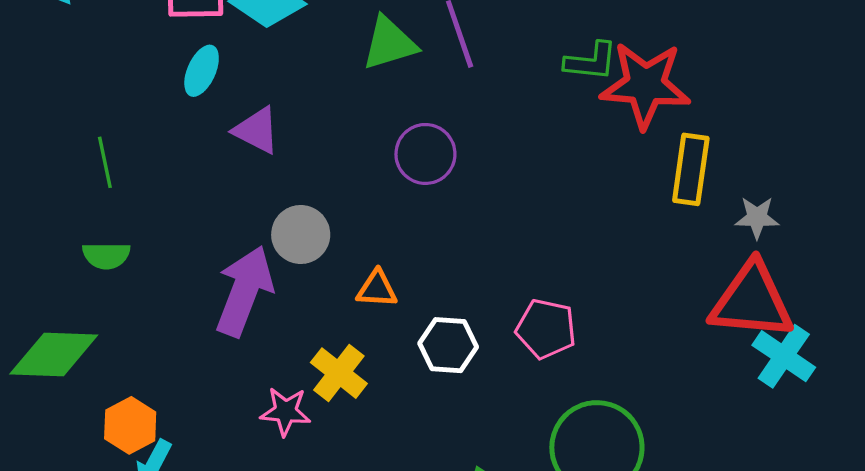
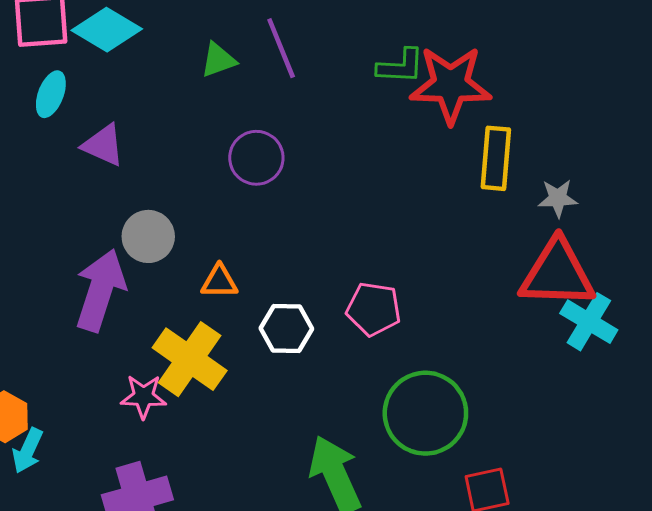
green triangle: (389, 43) -> (218, 60), size x0.7
yellow cross: (339, 373) -> (190, 359), size x1.4

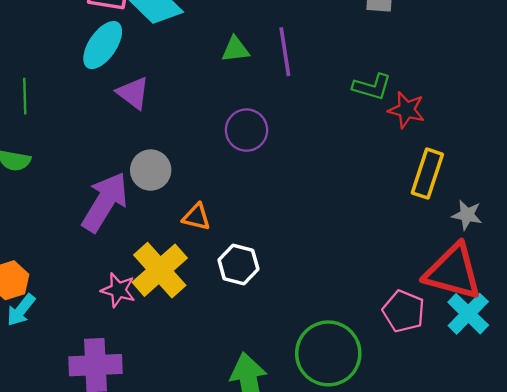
red star: (451, 85) -> (406, 110), size x0.6
cyan ellipse: (51, 94) -> (103, 45), size x1.4
pink pentagon: (374, 309) -> (404, 311), moved

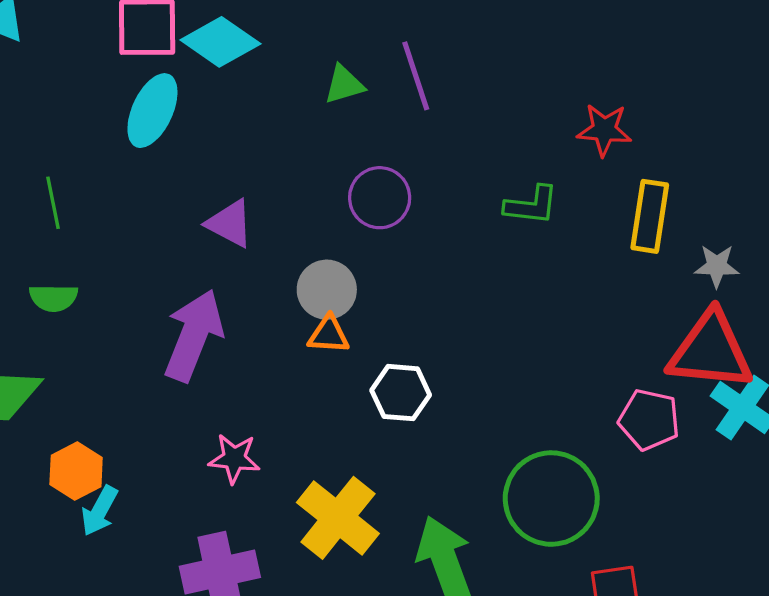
green L-shape: (372, 87) -> (531, 205), moved
purple triangle: (133, 93) -> (230, 223), moved
gray circle: (151, 170) -> (327, 290), moved
yellow cross: (160, 270) -> (338, 518), moved

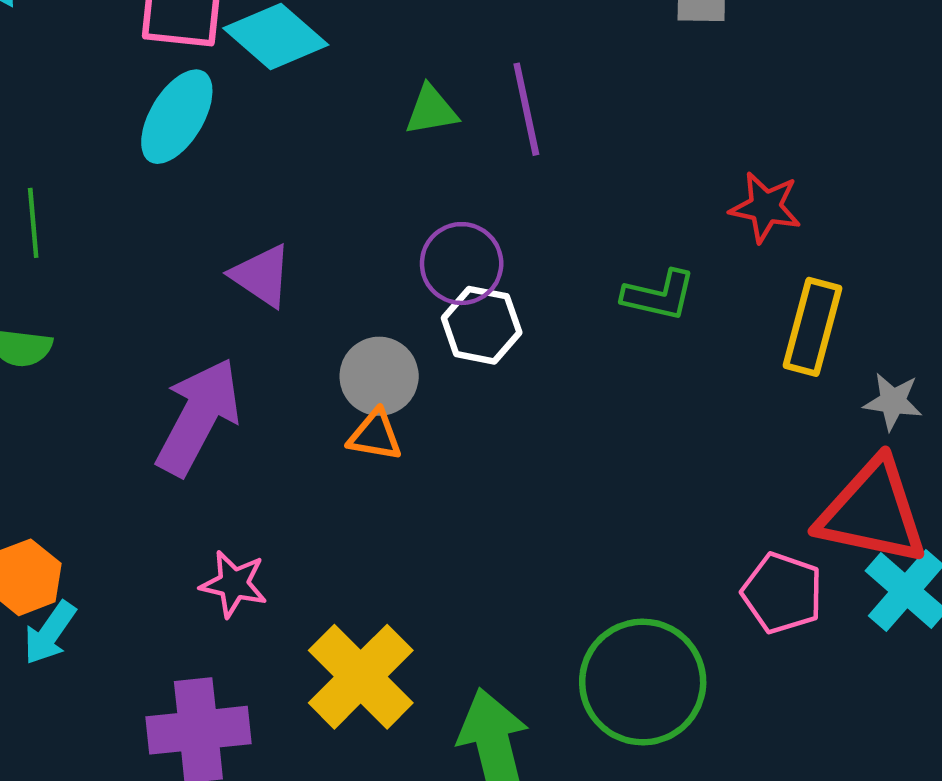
white hexagon: (401, 393) -> (482, 325), moved

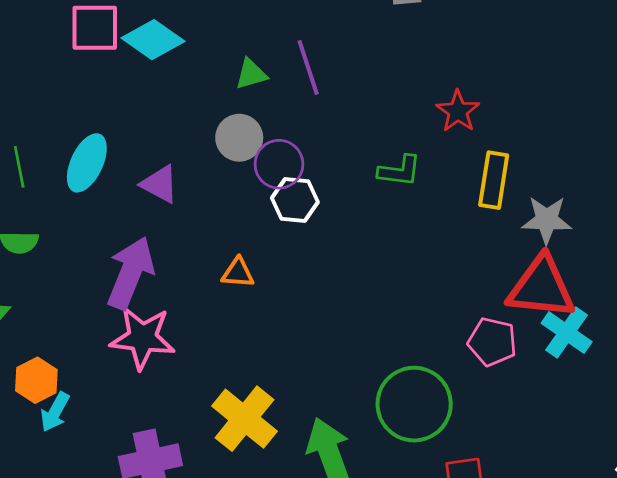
cyan ellipse: (177, 117) -> (87, 163), moved
red star: (765, 207) -> (458, 111), turned 30
gray circle: (379, 376) -> (239, 138), moved
gray star: (893, 402) -> (547, 220), size x1.4
pink star: (234, 584) -> (142, 338), moved, size x1.6

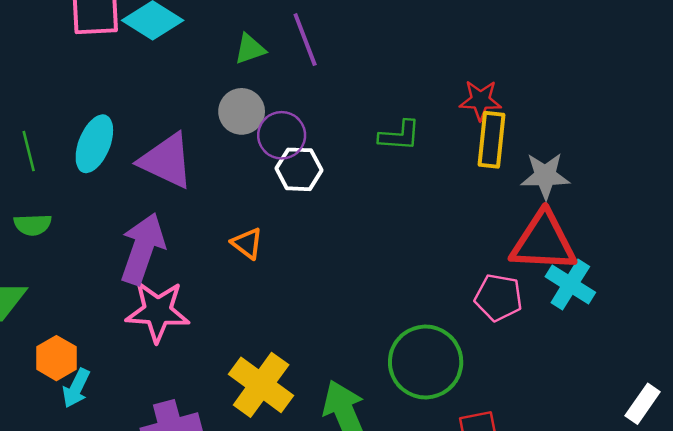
red star: (458, 111) -> (480, 100), moved, turned -30
purple triangle: (160, 184) -> (166, 161), size x1.5
orange triangle: (238, 273) -> (247, 243), turned 36

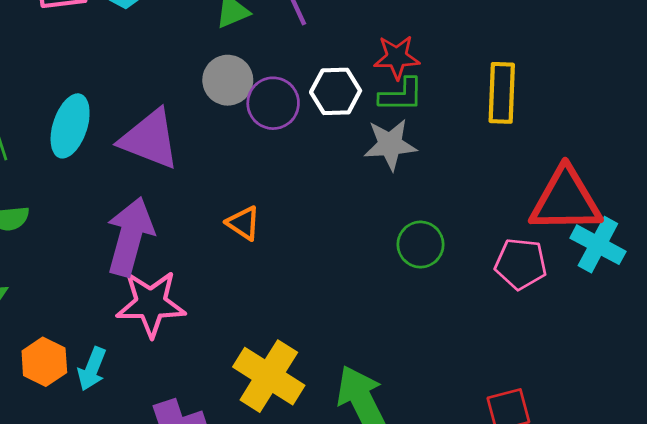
red star: (480, 100) -> (397, 57), moved
white hexagon: (299, 169) -> (336, 91), moved
gray star: (545, 176) -> (390, 145), moved
green circle: (426, 362) -> (421, 245), moved, size x0.6
cyan arrow: (76, 388) -> (92, 369), moved

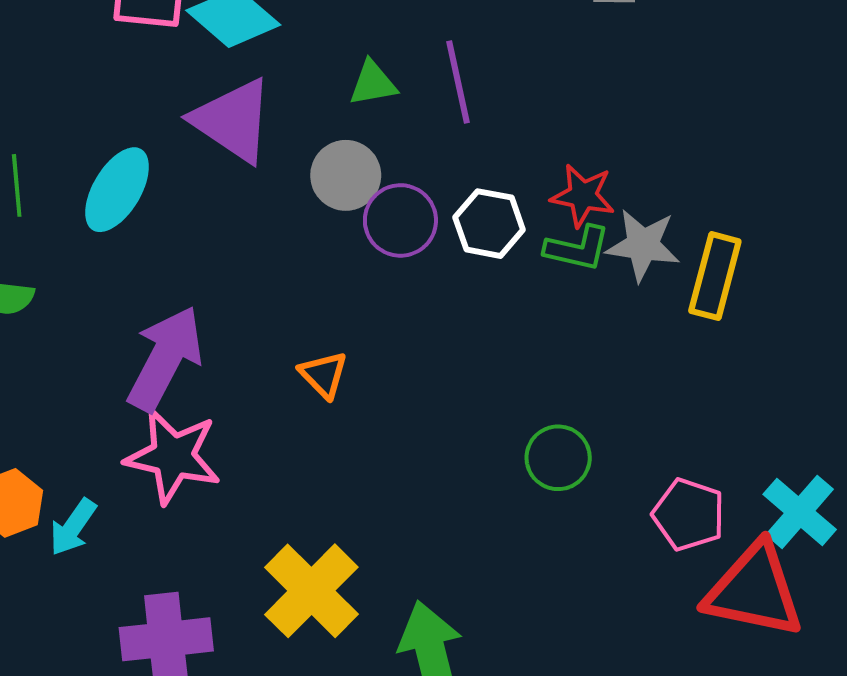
purple triangle: (150, 139) -> (233, 120), moved
gray star: (390, 145) -> (643, 245), moved
red triangle: (566, 200) -> (754, 590), moved

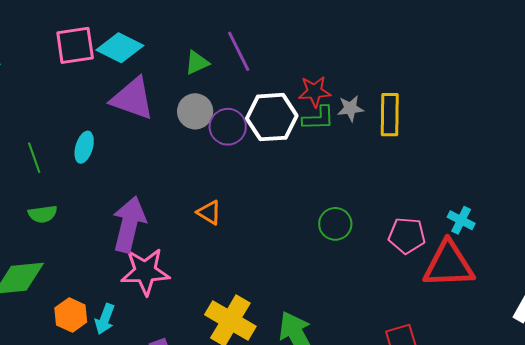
cyan ellipse: (117, 190) -> (84, 147), size x0.7
white hexagon: (489, 224) -> (272, 117), size x1.4
gray star: (643, 245) -> (350, 108), size x0.7
cyan cross: (800, 512) -> (461, 220), size x0.7

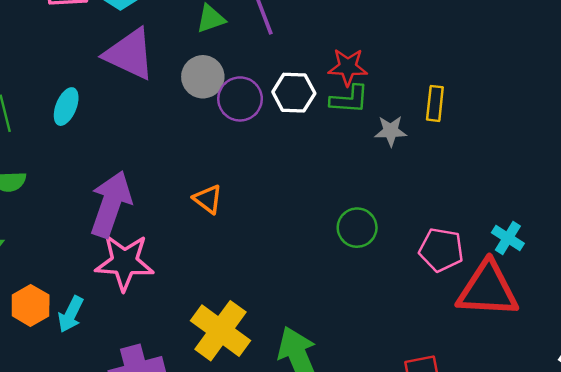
gray star: (350, 108) -> (391, 131), moved
yellow rectangle: (390, 115) -> (435, 103), size x0.7
white hexagon: (272, 117) -> (294, 93), size x0.7

